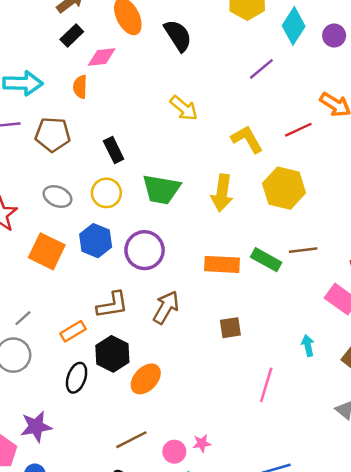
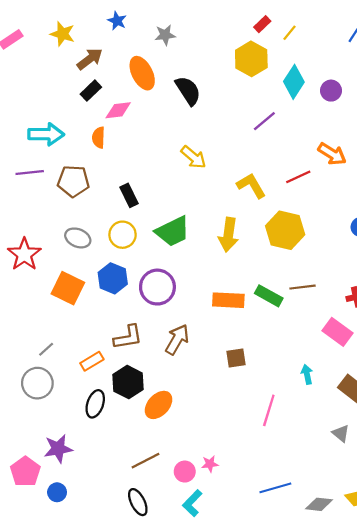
green trapezoid: (161, 189) -> (173, 231), turned -36

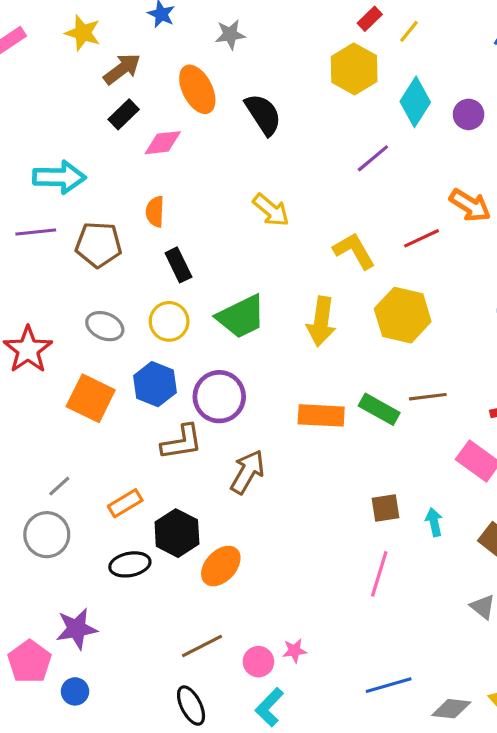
orange semicircle: (98, 138) -> (155, 212), moved
brown L-shape: (128, 337) -> (182, 442), moved
brown square: (236, 358) -> (385, 508), moved
black ellipse: (95, 404) -> (130, 564), turned 60

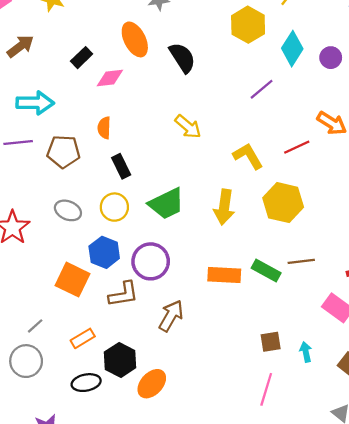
brown arrow: (122, 69) -> (20, 46), moved
orange square: (91, 398) -> (72, 280), moved

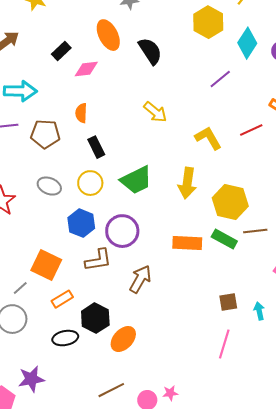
yellow hexagon: (283, 203) -> (230, 202), moved
orange square: (72, 280) -> (46, 265), moved

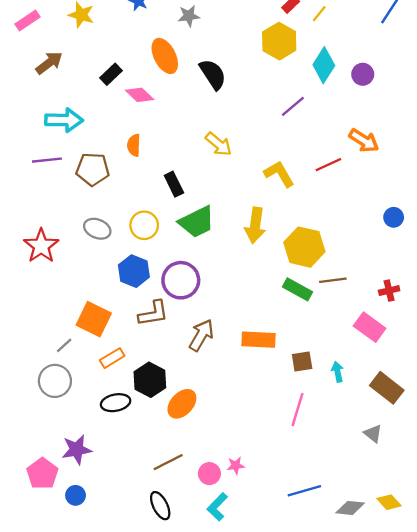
pink diamond: (86, 69) -> (140, 95), turned 50
black rectangle: (96, 147) -> (174, 184), moved
orange rectangle: (187, 243) -> (259, 340), moved

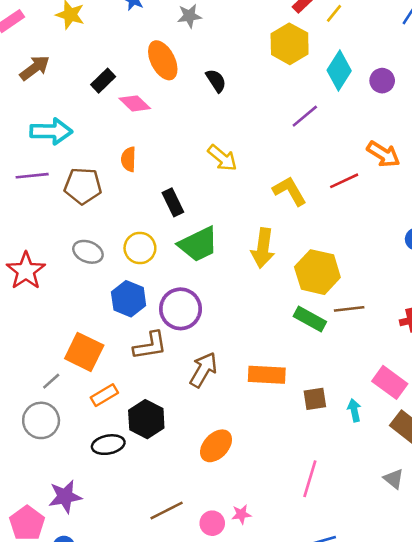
black semicircle: (213, 74) -> (216, 81), size x0.7
pink rectangle: (370, 327) -> (390, 382), moved
orange ellipse: (182, 404) -> (216, 446), moved
pink line: (297, 410) -> (310, 479), moved

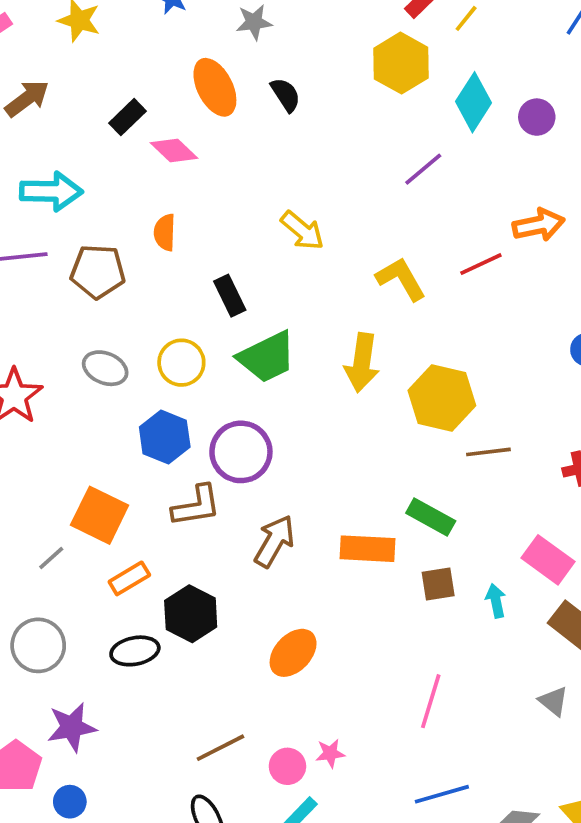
black semicircle: (216, 81) -> (286, 95), moved
orange arrow: (383, 154) -> (539, 225), turned -44
green rectangle: (310, 319) -> (431, 517), moved
gray circle: (41, 420) -> (38, 645), moved

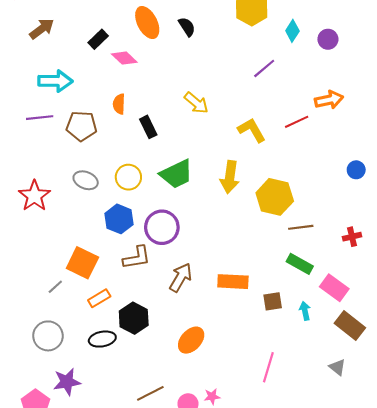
cyan diamond: (474, 102) -> (292, 31), size x0.7
black rectangle: (230, 296) -> (148, 127), moved
green rectangle: (431, 517) -> (300, 264), moved

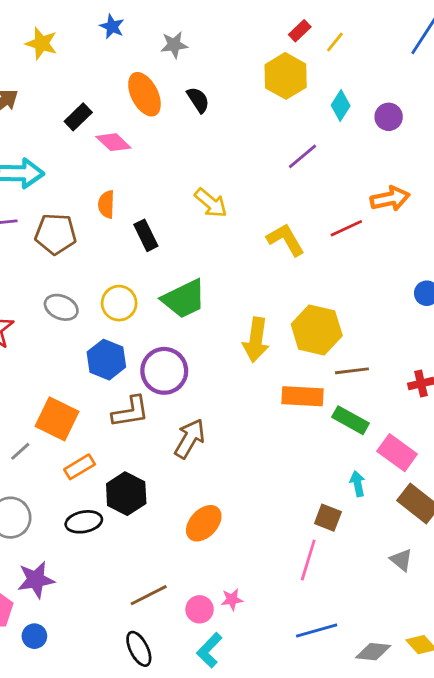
yellow arrow: (230, 177) -> (256, 340), moved
orange rectangle: (233, 282) -> (303, 396), moved
brown square: (273, 301) -> (328, 518), moved, turned 30

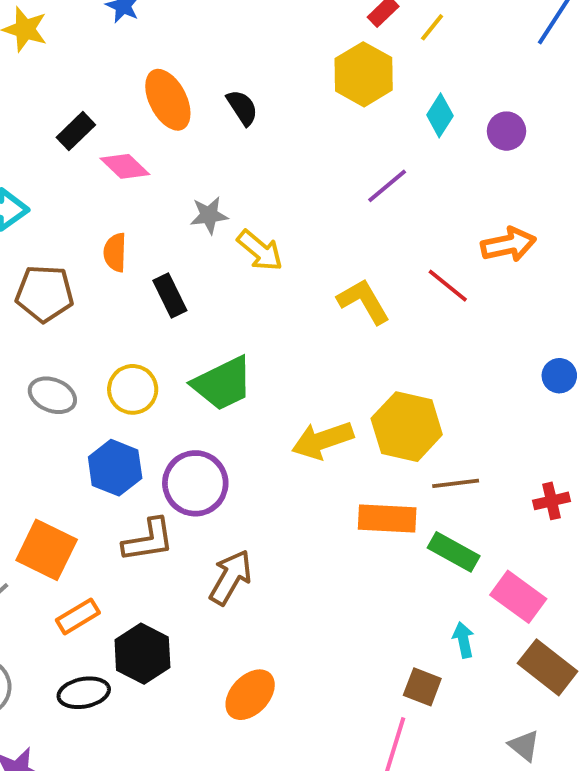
gray star: (174, 45) -> (209, 215), moved
red line: (346, 228) -> (448, 286), turned 64
yellow arrow: (256, 340) -> (323, 440), turned 63

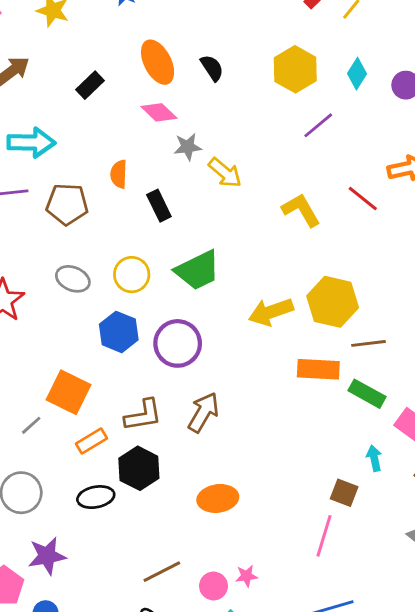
yellow hexagon: (364, 74) -> (295, 69), moved
pink diamond: (125, 166) -> (159, 112), moved
brown L-shape: (148, 540) -> (143, 415), moved
orange ellipse: (250, 695) -> (218, 498), turned 39

